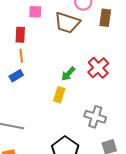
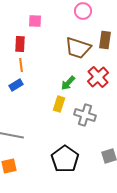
brown rectangle: (105, 18) -> (105, 40), moved
brown trapezoid: (67, 23) -> (78, 48), moved
gray cross: (95, 117) -> (85, 115), moved

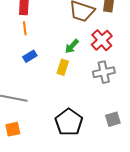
blue rectangle: (16, 85) -> (30, 56), moved
gray cross: (85, 115) -> (104, 72), moved, turned -30

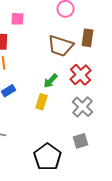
gray cross: (104, 72) -> (82, 107), turned -35
gray square: (113, 119) -> (80, 141), moved

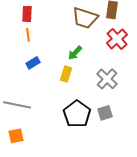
red cross: (80, 75) -> (117, 39), moved
black pentagon: (48, 157) -> (77, 114), moved

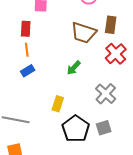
blue rectangle: (33, 63) -> (28, 71), moved
yellow rectangle: (66, 74) -> (58, 104), moved

